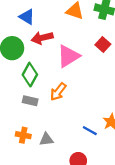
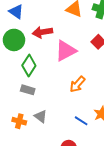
blue triangle: (27, 17) -> (16, 12), moved
orange arrow: (58, 92) -> (77, 84), moved
gray triangle: (46, 139) -> (41, 116), moved, turned 40

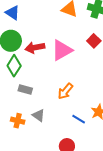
red arrow: (42, 32) -> (35, 48), moved
green diamond: (29, 65) -> (14, 66), moved
orange arrow: (77, 84) -> (65, 91), moved

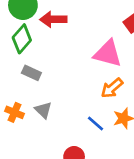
pink triangle: (62, 50) -> (108, 53), moved, turned 35
orange arrow: (65, 91) -> (112, 88), moved

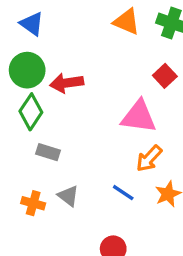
blue line: (96, 124) -> (123, 193), moved

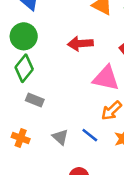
red arrow: (67, 83) -> (80, 44), moved
gray triangle: (68, 196) -> (60, 137), moved

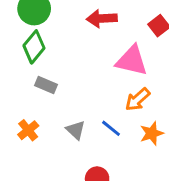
orange cross: (21, 138) -> (28, 130), turned 30

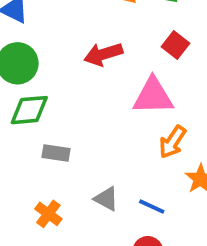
green diamond: (34, 47) -> (29, 110), turned 60
blue line: (111, 128) -> (152, 206), moved

